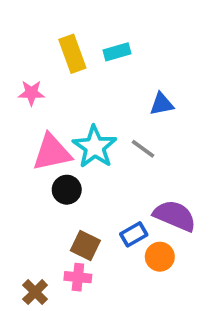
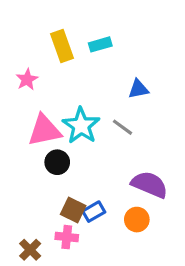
pink star: (31, 93) -> (27, 79), turned -30
blue rectangle: (134, 234) -> (94, 212), moved

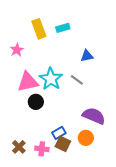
brown square: (73, 210) -> (63, 144), moved
brown cross: (30, 250) -> (19, 147), moved

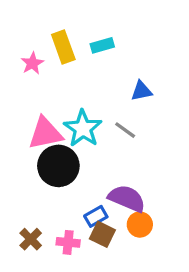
pink star: (17, 50) -> (32, 63), moved
black circle: (36, 102) -> (58, 166), size x1.6
purple semicircle: (94, 116) -> (127, 198), moved

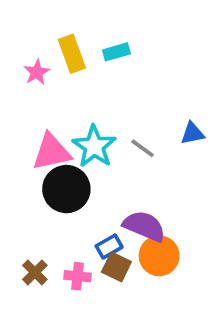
blue triangle: (141, 91) -> (192, 133), moved
orange circle: (140, 225) -> (159, 256), size x1.4

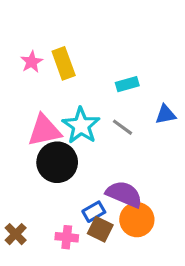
cyan rectangle: (116, 52) -> (127, 84), moved
yellow rectangle: (72, 54) -> (64, 63), moved
brown cross: (35, 272) -> (16, 234), moved

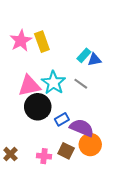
pink star: (32, 62) -> (21, 41), size x1.5
cyan rectangle: (127, 84) -> (84, 55), turned -32
blue triangle: (166, 114) -> (94, 60), moved
blue rectangle: (94, 212) -> (62, 119), moved

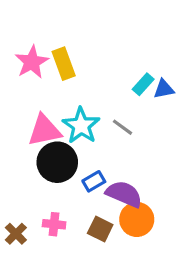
cyan rectangle: (84, 55) -> (143, 84), moved
blue triangle: (94, 60) -> (164, 89), moved
pink cross: (44, 156) -> (54, 224), moved

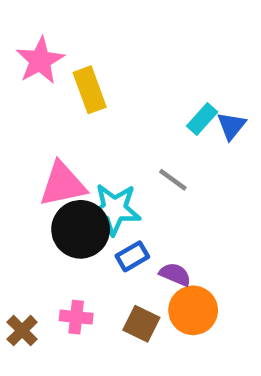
pink star: (32, 62) -> (40, 61), moved
blue triangle: (164, 89) -> (231, 126), turned -40
cyan star: (81, 126) -> (114, 209), moved, turned -30
purple semicircle: (124, 194) -> (175, 274), size x0.6

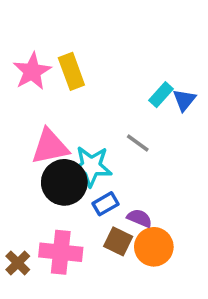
pink star: (40, 61) -> (32, 71), moved
pink cross: (76, 317) -> (61, 252), size x1.6
brown square: (141, 324) -> (118, 241), moved

